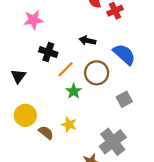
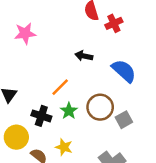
black cross: (48, 52) -> (41, 116), moved
brown circle: (97, 73) -> (100, 107), moved

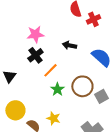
pink star: (25, 33) -> (35, 34), moved
black cross: (41, 116) -> (35, 55), moved, turned 35

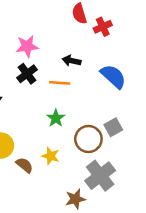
orange line: (50, 70) -> (60, 83), moved, turned 49
brown circle: (82, 86) -> (88, 139), moved

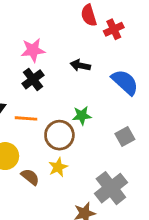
orange line: (60, 83) -> (26, 118), moved
green star: (56, 118) -> (82, 116), moved, turned 30
brown circle: (88, 139) -> (59, 135), moved
yellow star: (51, 156) -> (58, 167), turned 30

